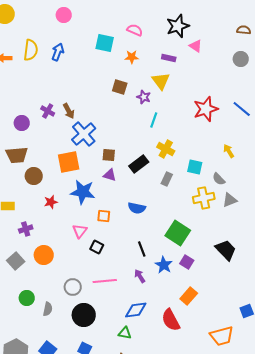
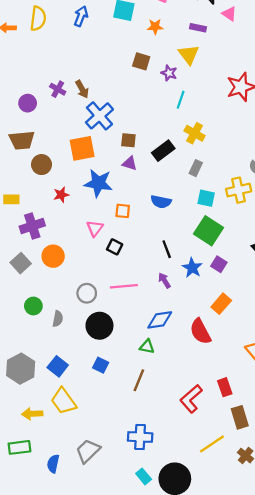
blue arrow: (58, 52) -> (81, 16), moved
cyan square: (195, 167) -> (206, 198), moved
purple cross: (26, 229) -> (32, 226), size x1.5

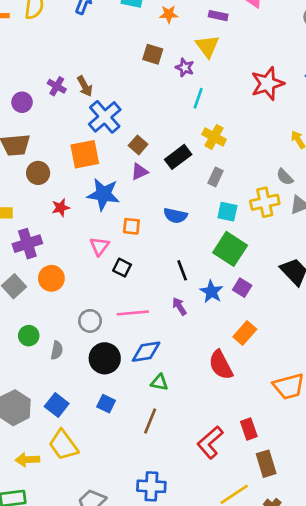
brown square: (128, 140) -> (138, 145), turned 35
purple triangle: (130, 163) -> (139, 172), turned -42
blue diamond: (160, 320) -> (146, 352), moved

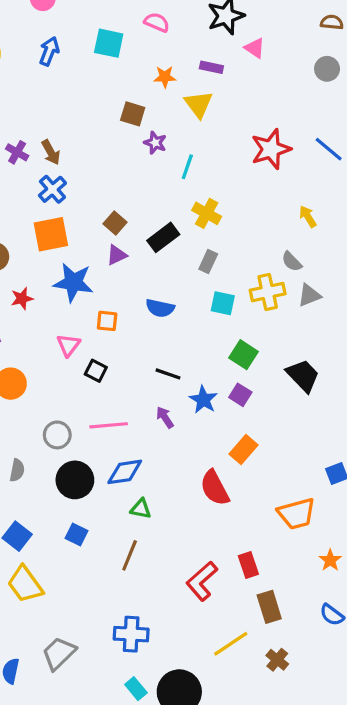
orange star: (169, 14) -> (165, 77), moved
purple star: (185, 68) -> (155, 143), moved
blue cross: (105, 117) -> (52, 189), moved, size x0.7
green square: (230, 249) -> (244, 355), moved, size x0.7
black line: (182, 270) -> (168, 374), turned -50

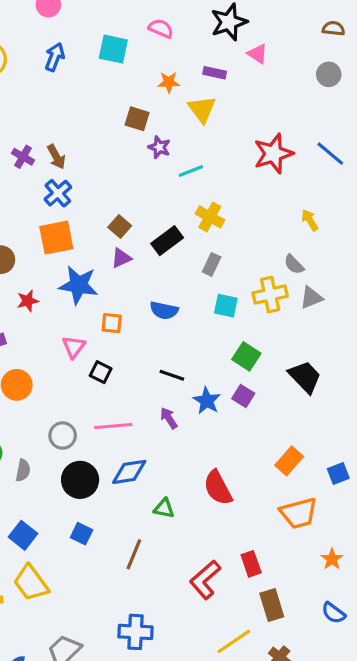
cyan line: (187, 167) -> (191, 171), turned 50
orange rectangle: (244, 449) -> (289, 461), moved
green triangle: (141, 509) -> (164, 508), moved

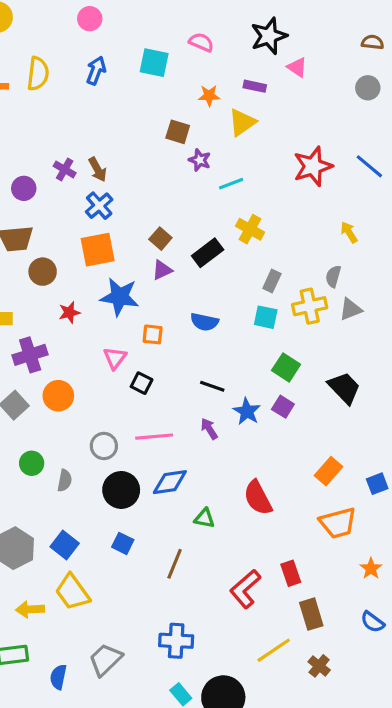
yellow triangle: (202, 109) -> (242, 122), turned 32
gray rectangle: (212, 264) -> (272, 281), moved
gray semicircle: (294, 264) -> (333, 276), turned 60

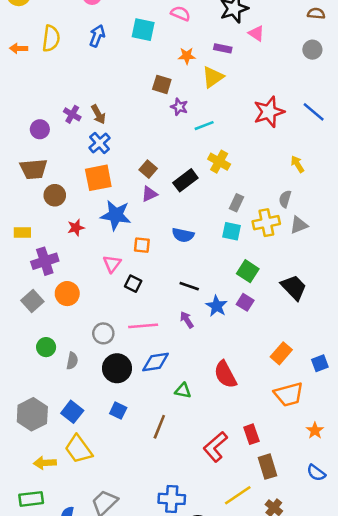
blue cross: (176, 641) -> (172, 499), moved

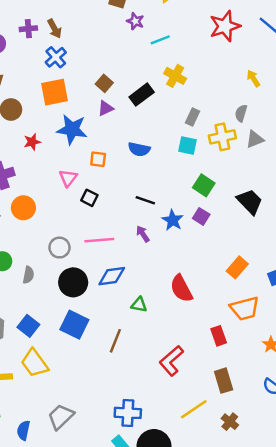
purple cross: (72, 114) -> (28, 29), turned -35
blue square: (118, 411) -> (74, 325), size x1.6
red rectangle: (251, 434) -> (219, 336), moved

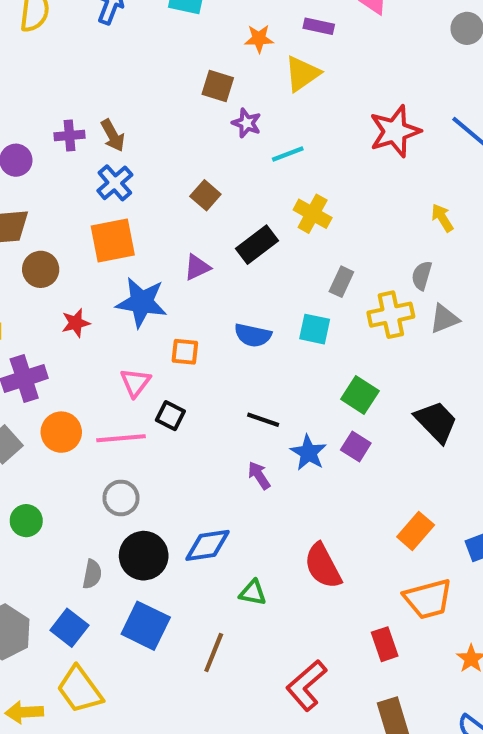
brown square: (104, 83) -> (205, 195), moved
cyan square: (188, 146) -> (315, 329), moved
pink line: (99, 240) -> (121, 438), moved
gray semicircle: (28, 275) -> (92, 574), moved

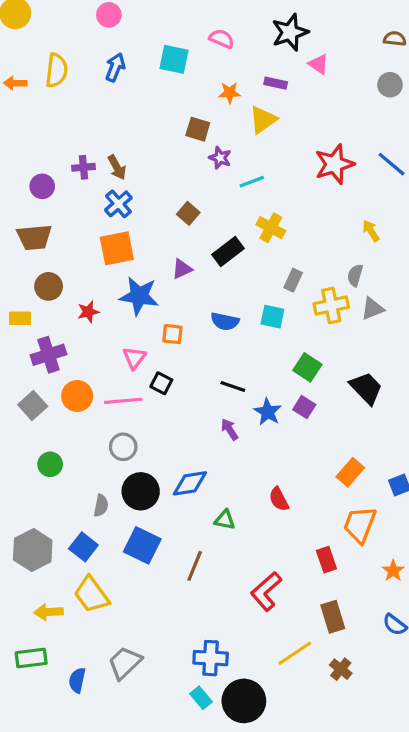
brown circle: (41, 269) -> (49, 286), moved
red semicircle: (323, 566) -> (279, 499), size x0.7
orange trapezoid: (428, 599) -> (360, 525), turned 126

